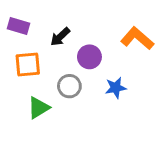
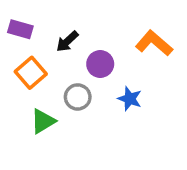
orange square: (28, 65) -> (31, 73), turned -36
blue star: (116, 88) -> (130, 99), turned 30

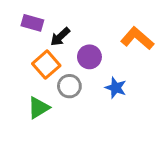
purple rectangle: (20, 29) -> (32, 23), moved
orange square: (31, 73) -> (46, 65), moved

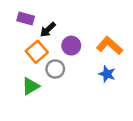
orange L-shape: (137, 38) -> (109, 46), moved
blue star: (116, 88) -> (107, 74), moved

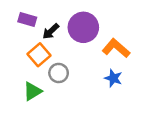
purple circle: (71, 46) -> (83, 27), moved, size x1.5

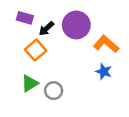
gray circle: (59, 73) -> (54, 91), moved

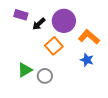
orange square: (36, 50) -> (54, 46), moved

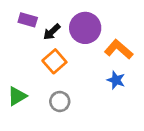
orange square: (54, 46) -> (54, 61), moved
green triangle: (25, 70) -> (17, 96), moved

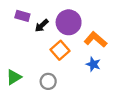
orange square: (54, 61) -> (60, 50), moved

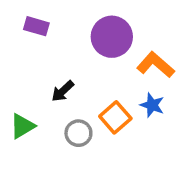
black arrow: (42, 26) -> (63, 91), moved
orange square: (60, 50) -> (115, 117), moved

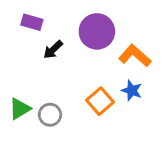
black arrow: (63, 91) -> (53, 50), moved
gray circle: (78, 133) -> (50, 115), moved

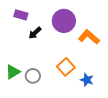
blue star: (132, 91) -> (87, 80), moved

